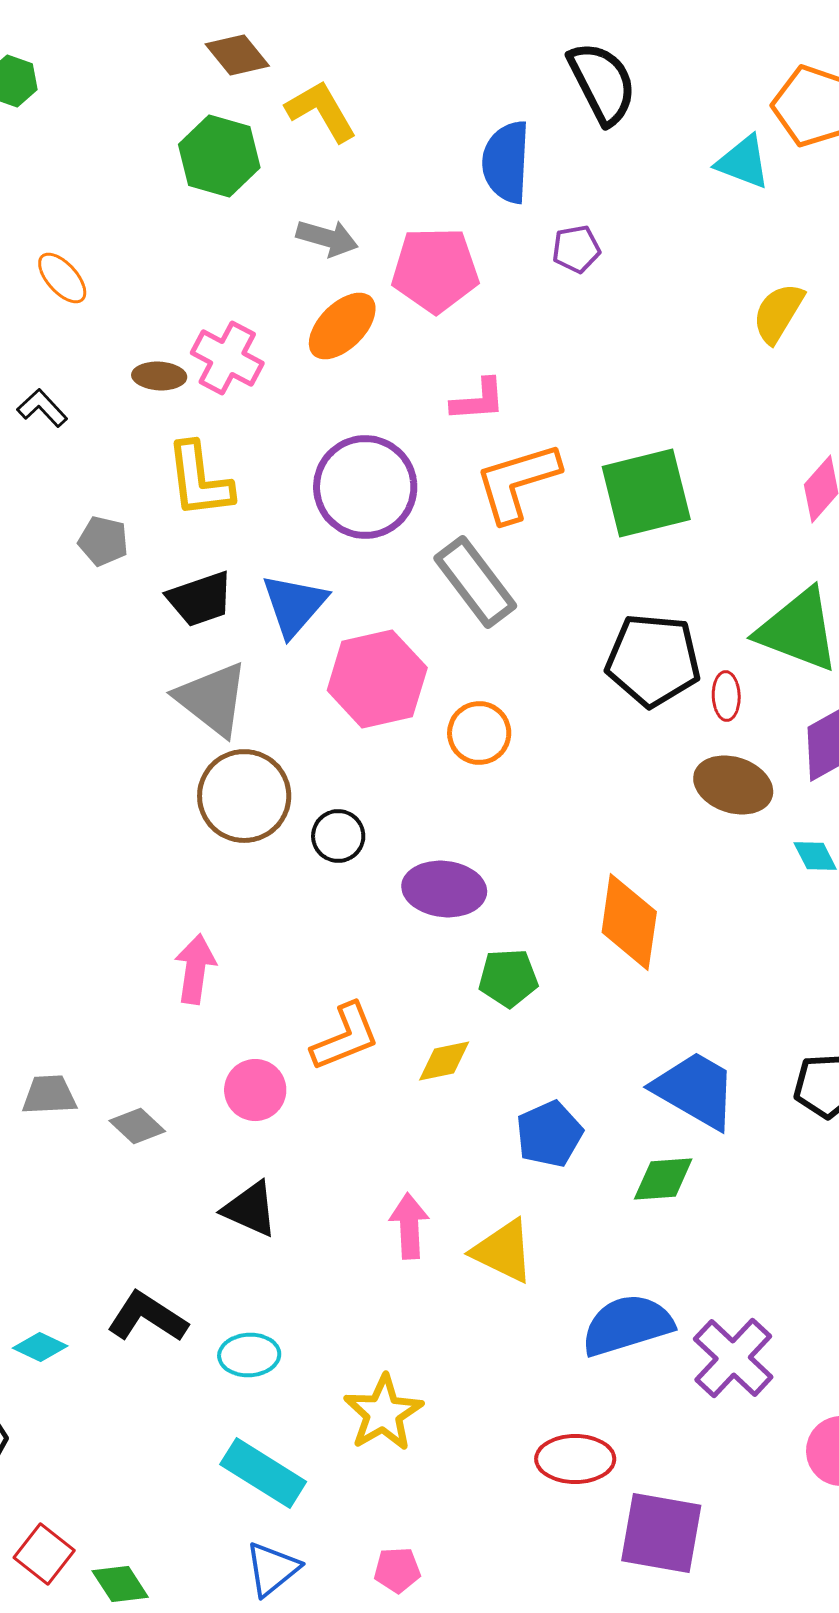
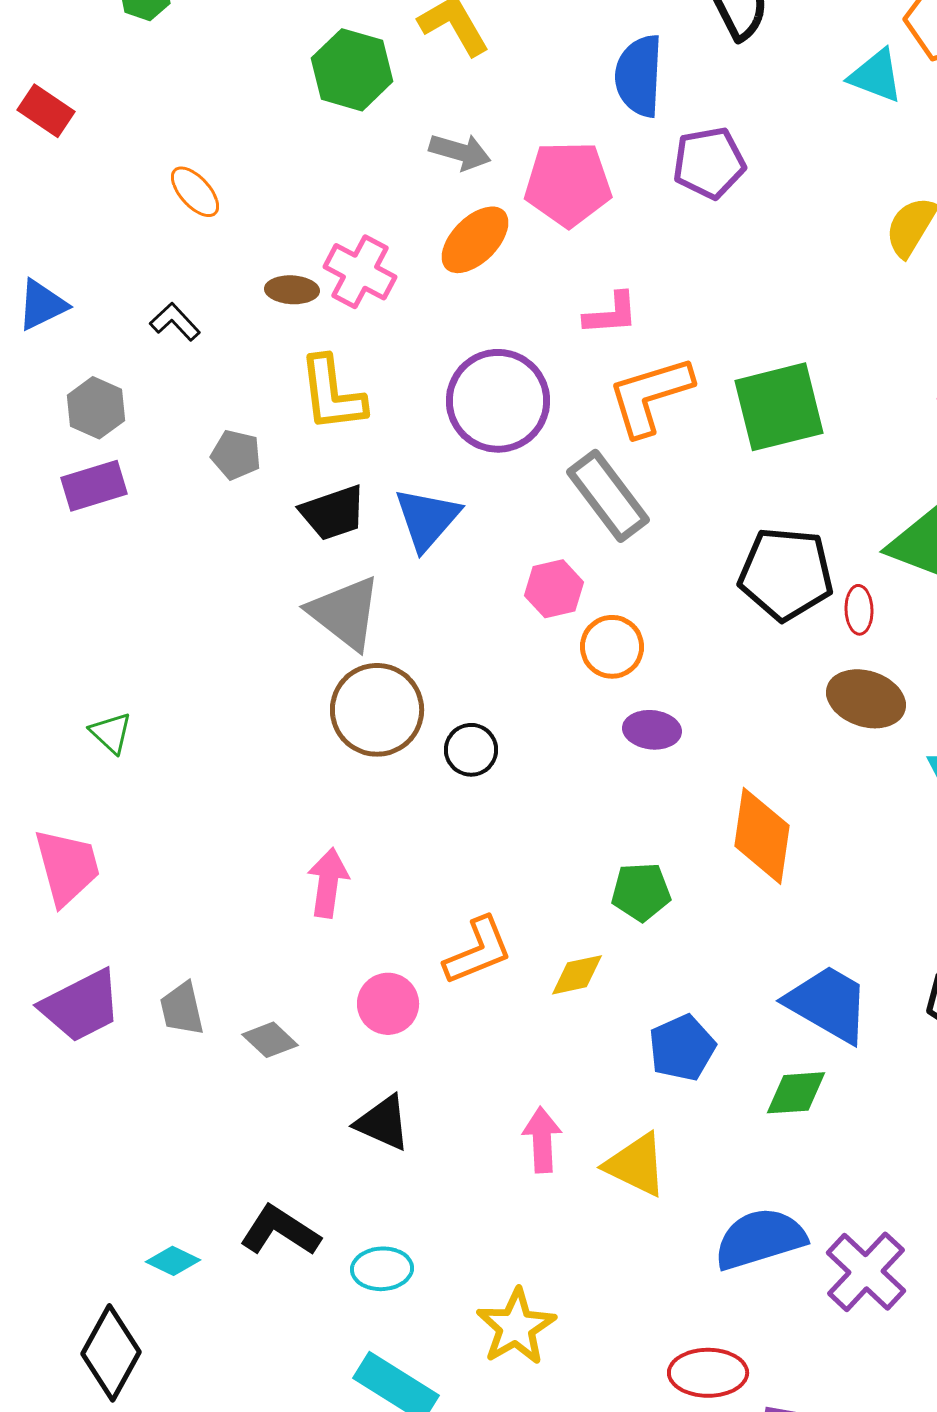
purple pentagon: (576, 249) -> (709, 163), size x1.5
pink hexagon: (377, 679) -> (554, 589), moved, size x0.6
purple ellipse: (444, 889) -> (652, 730), moved, size x0.7
gray trapezoid: (49, 1095) -> (182, 1009), turned -100

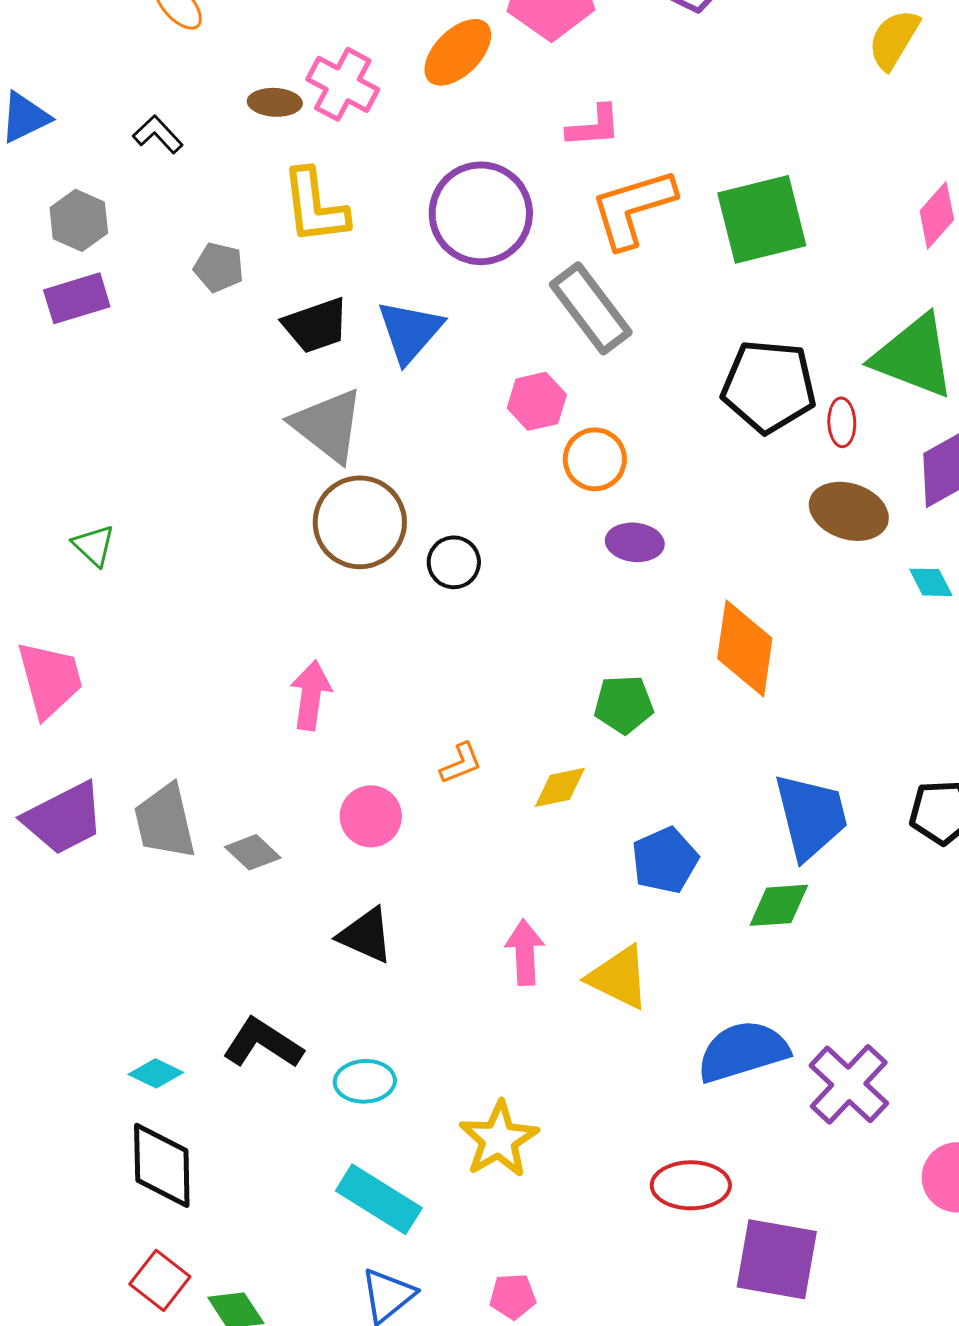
orange L-shape: (478, 951) -> (461, 763), size x0.6
blue trapezoid: (828, 1004) -> (811, 816), turned 46
gray trapezoid: (182, 1009) -> (165, 821), size x1.4
black diamond: (111, 1353) -> (162, 1165), moved, turned -30

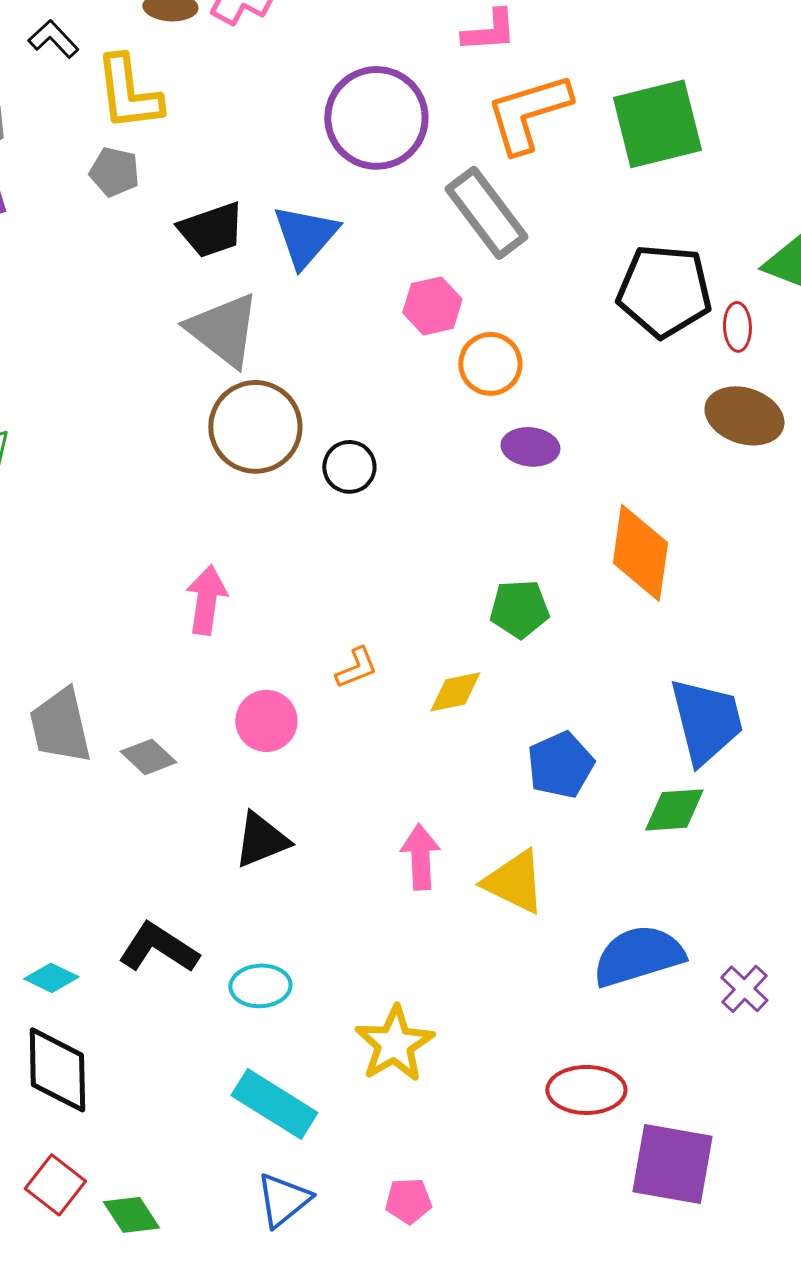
yellow L-shape: (315, 206) -> (128, 93), moved
black triangle: (366, 935) -> (261, 840), turned -46
purple cross: (849, 1084) -> (744, 989), size x0.6

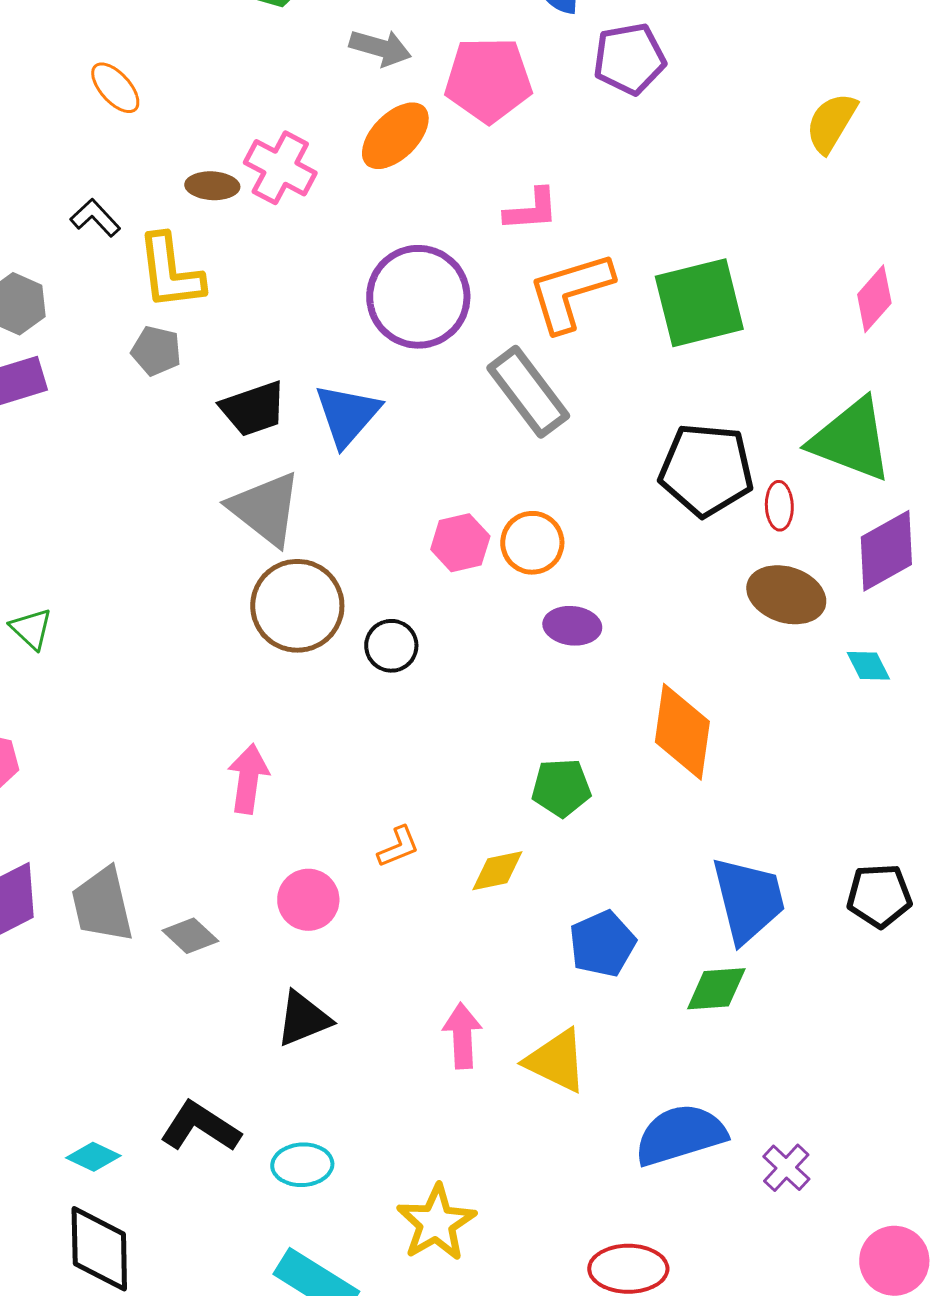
pink hexagon: (432, 306) -> (460, 543), moved

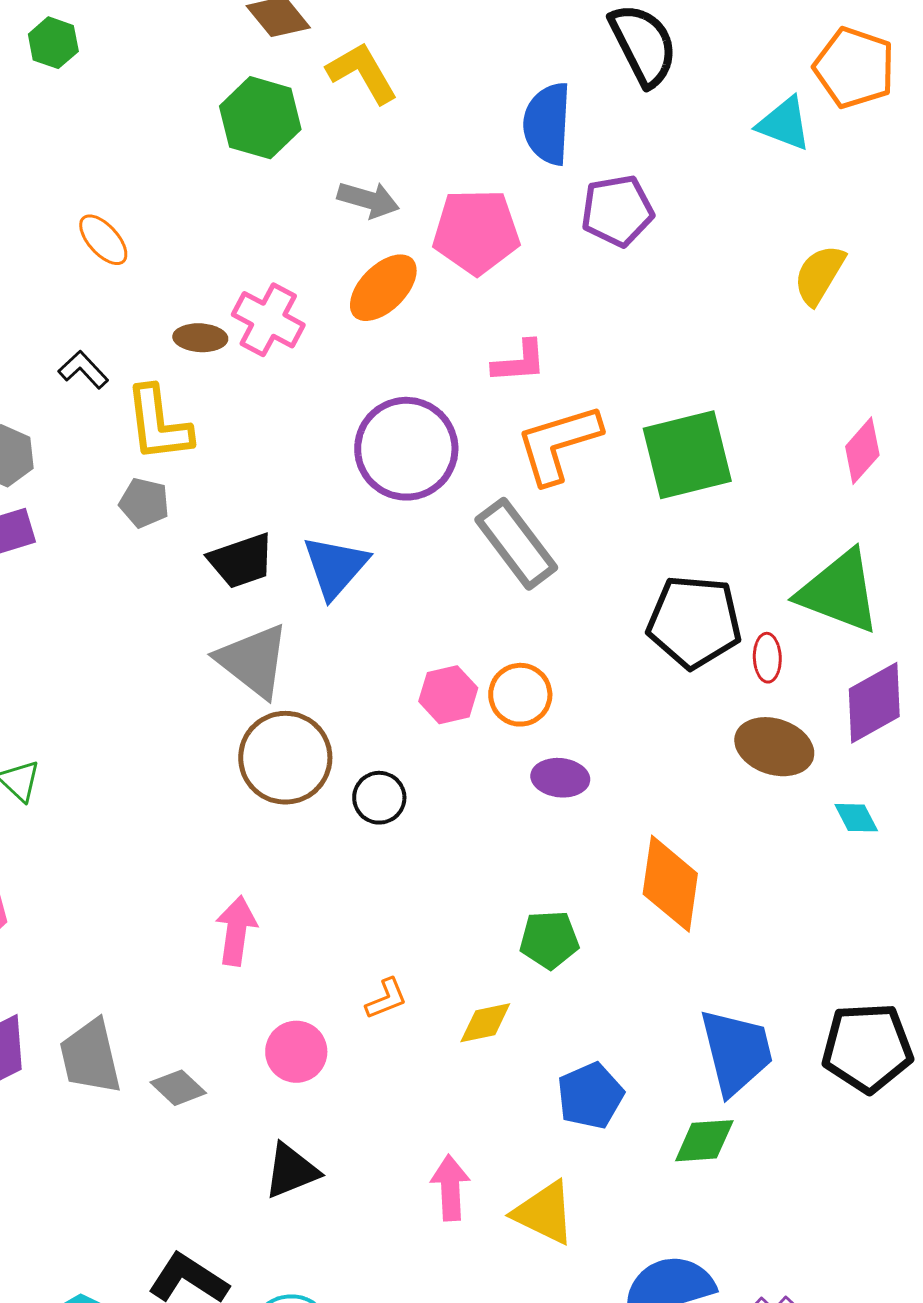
black pentagon: (879, 896) -> (867, 1048), size x1.4

